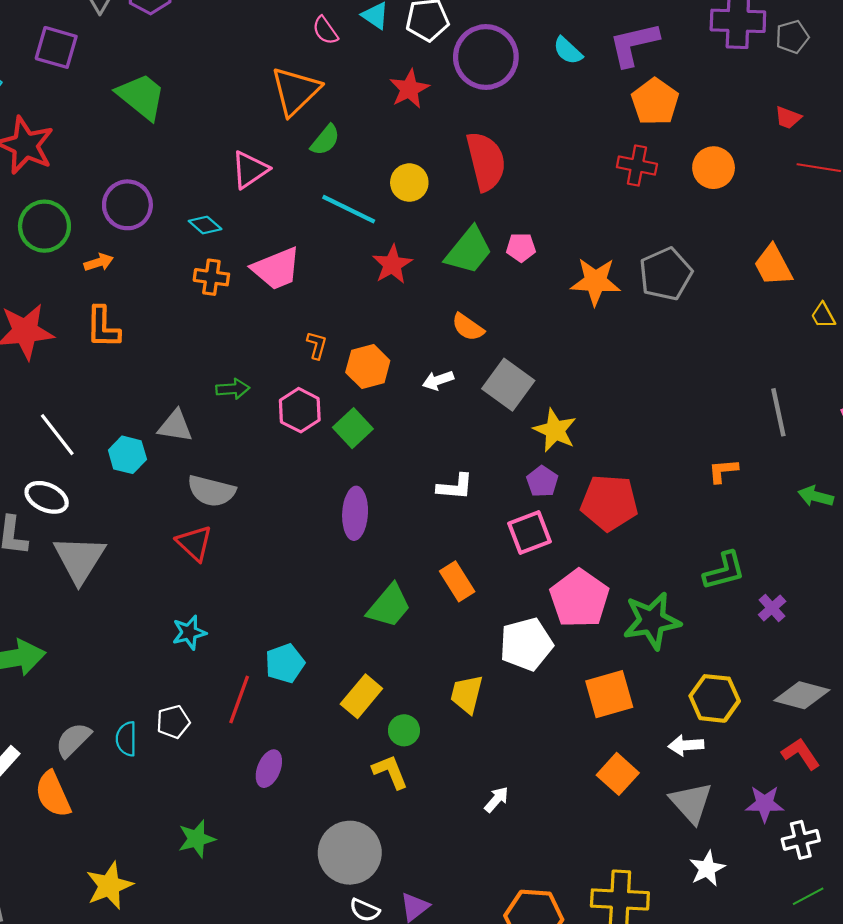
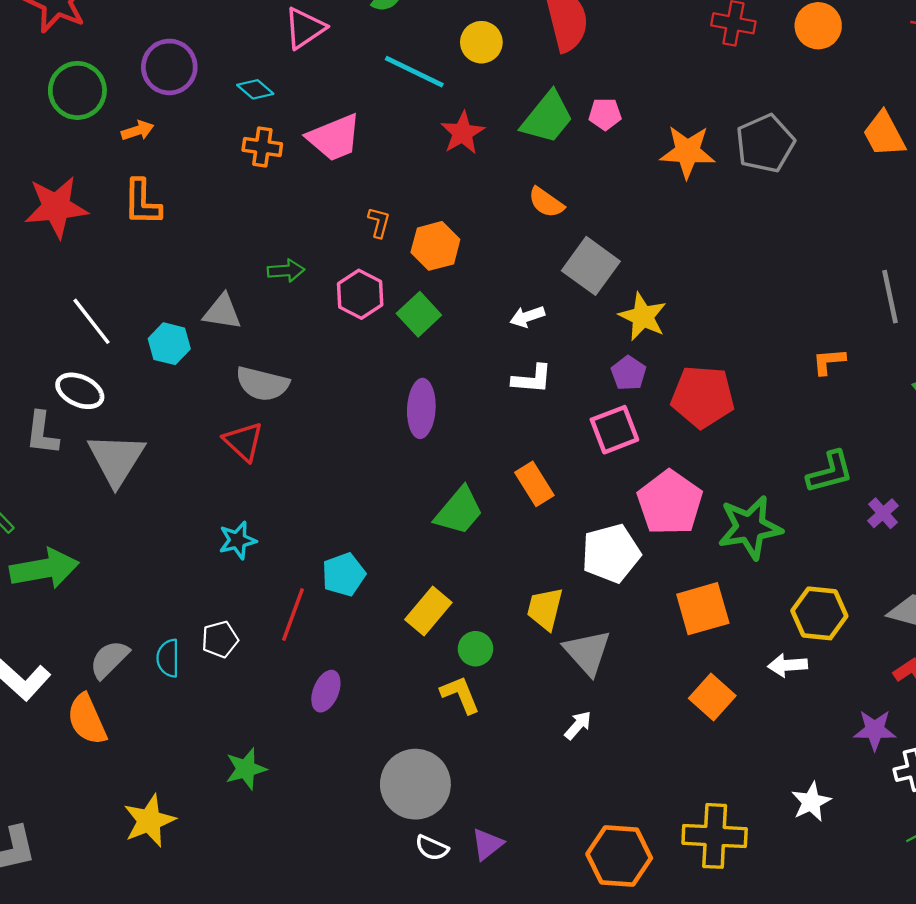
white arrow: (438, 380) -> (527, 317), moved
gray triangle: (691, 803) -> (587, 652), moved

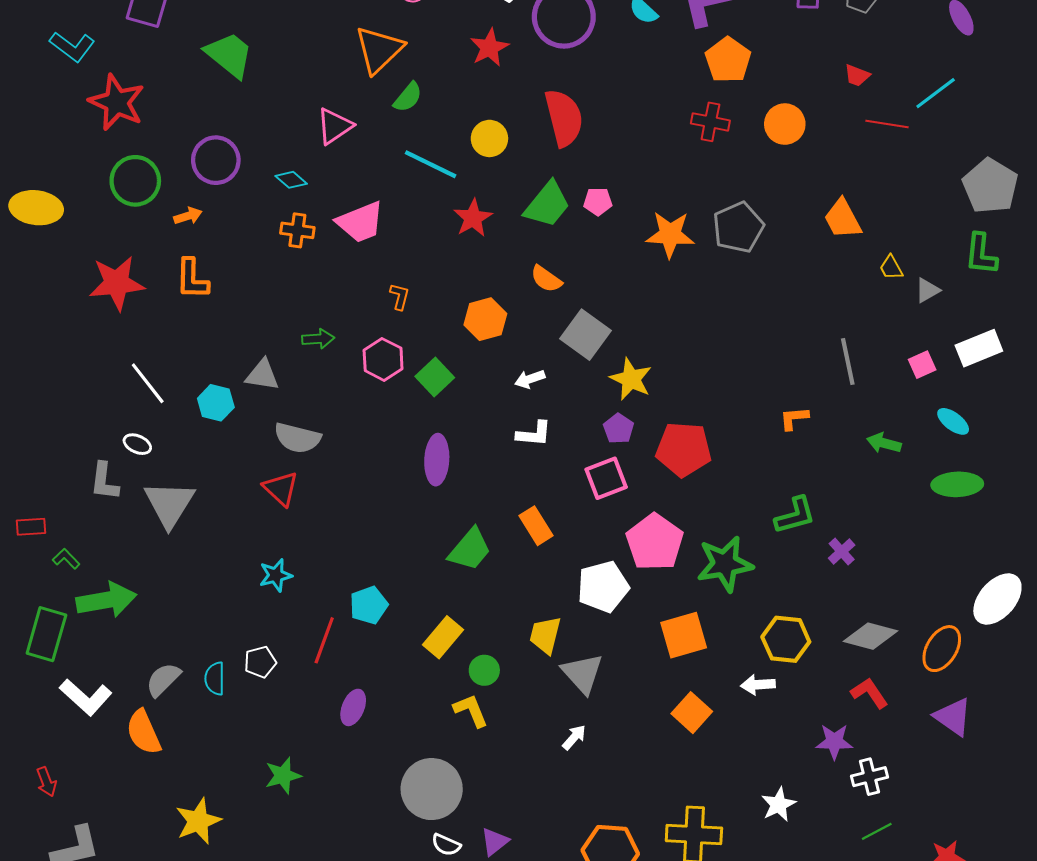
orange hexagon: (435, 246) -> (485, 319), moved
white ellipse: (80, 391) -> (137, 444), size x0.7

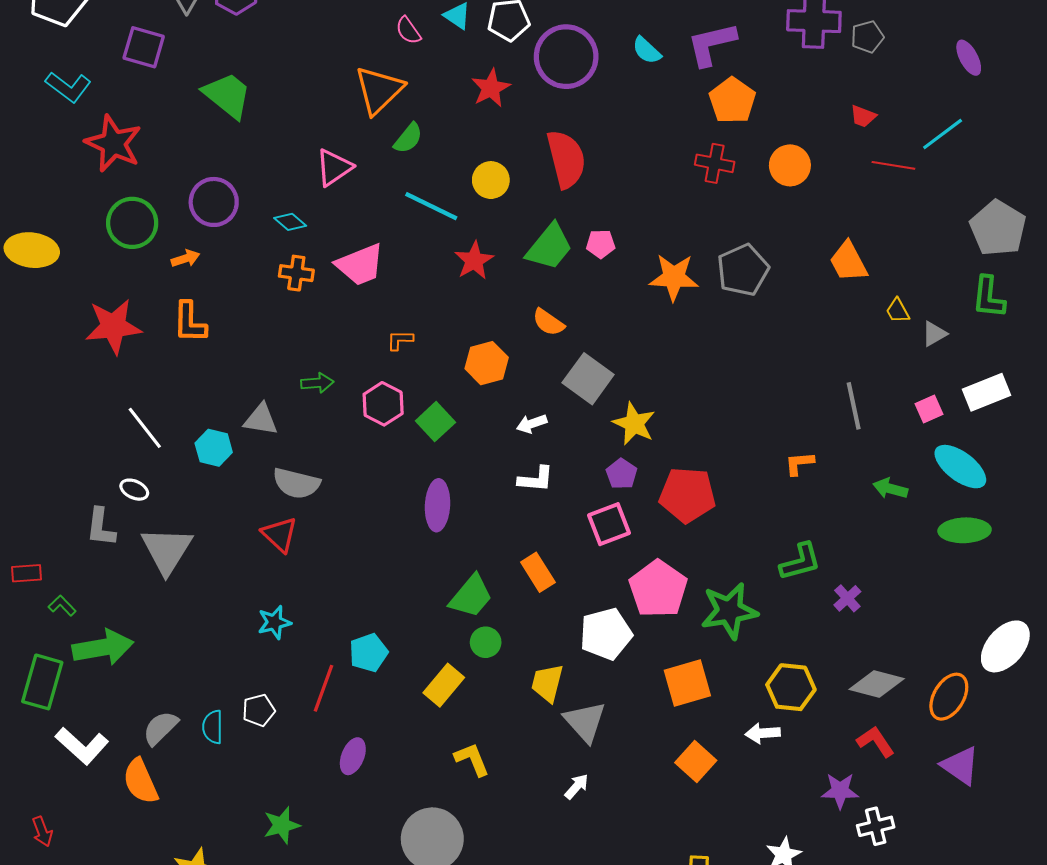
orange L-shape: (400, 296) -> (400, 340), turned -104
cyan ellipse: (953, 421) -> (960, 467), size x1.6
green circle: (484, 670) -> (486, 642), moved

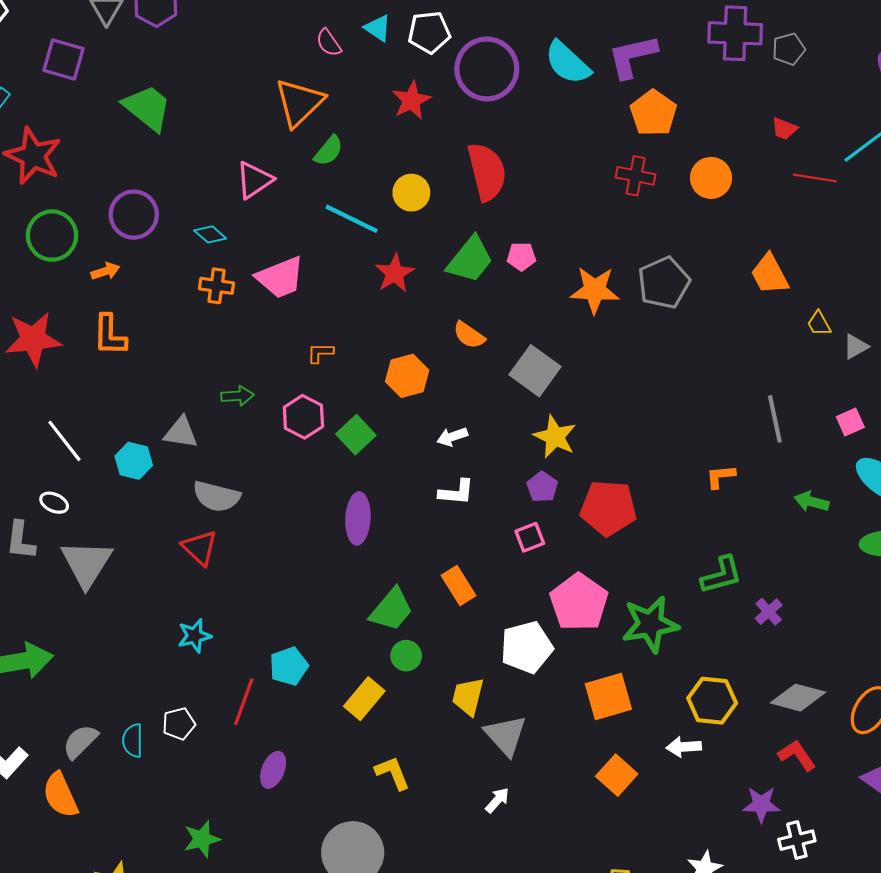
cyan semicircle: (647, 50) -> (567, 63), size x1.6
gray square: (588, 379) -> (535, 371), moved
pink square: (609, 524) -> (530, 537), size x0.7

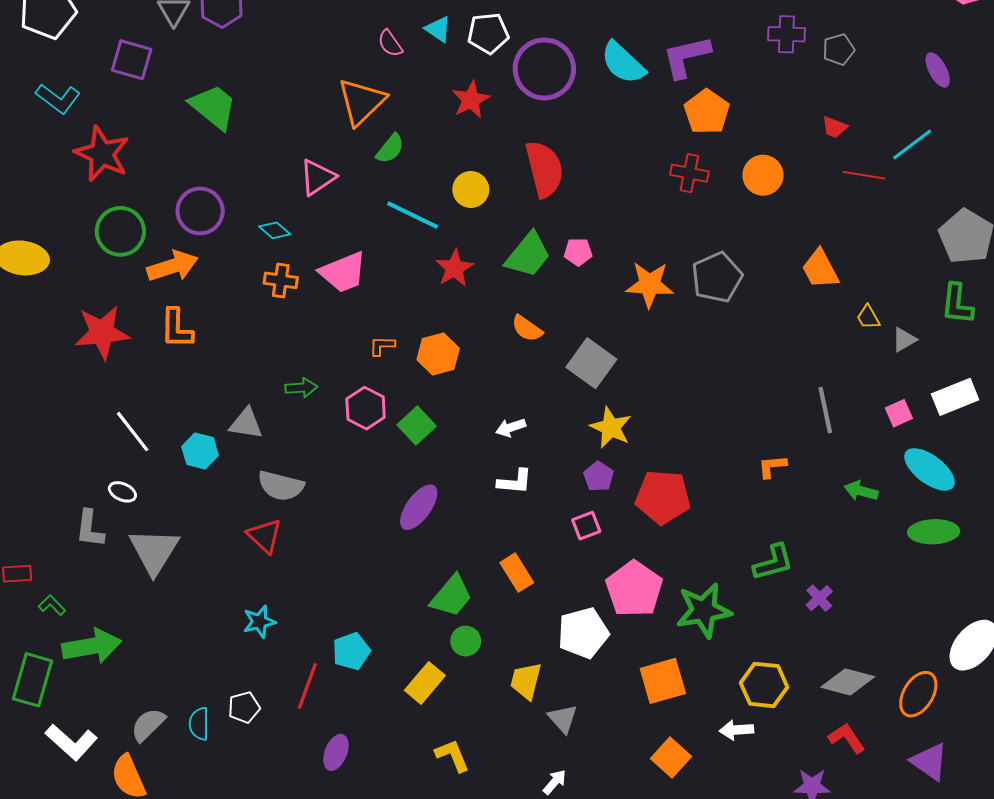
purple cross: (735, 33) -> (786, 34), size x0.7
orange arrow: (105, 271) -> (172, 266), size x1.8
orange hexagon: (407, 376) -> (438, 354), moved
purple ellipse: (358, 518) -> (419, 507), turned 33
gray triangle: (506, 735) -> (563, 719), size x0.7

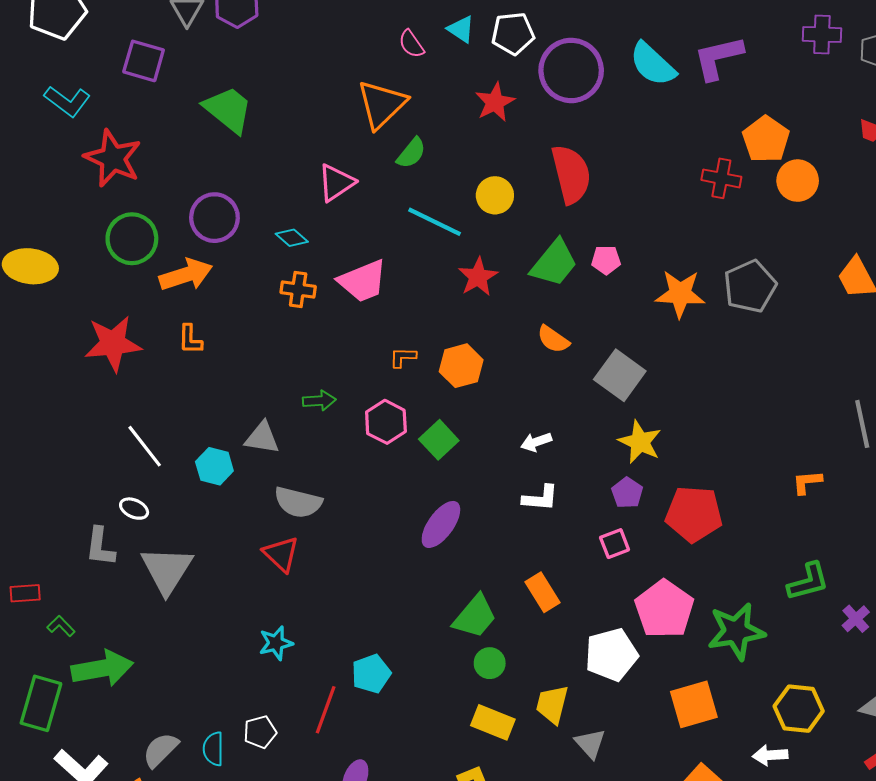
orange pentagon: (707, 112) -> (766, 139), moved
orange L-shape: (177, 328) -> (190, 339), size x0.7
yellow rectangle: (425, 683) -> (493, 722), moved, turned 72

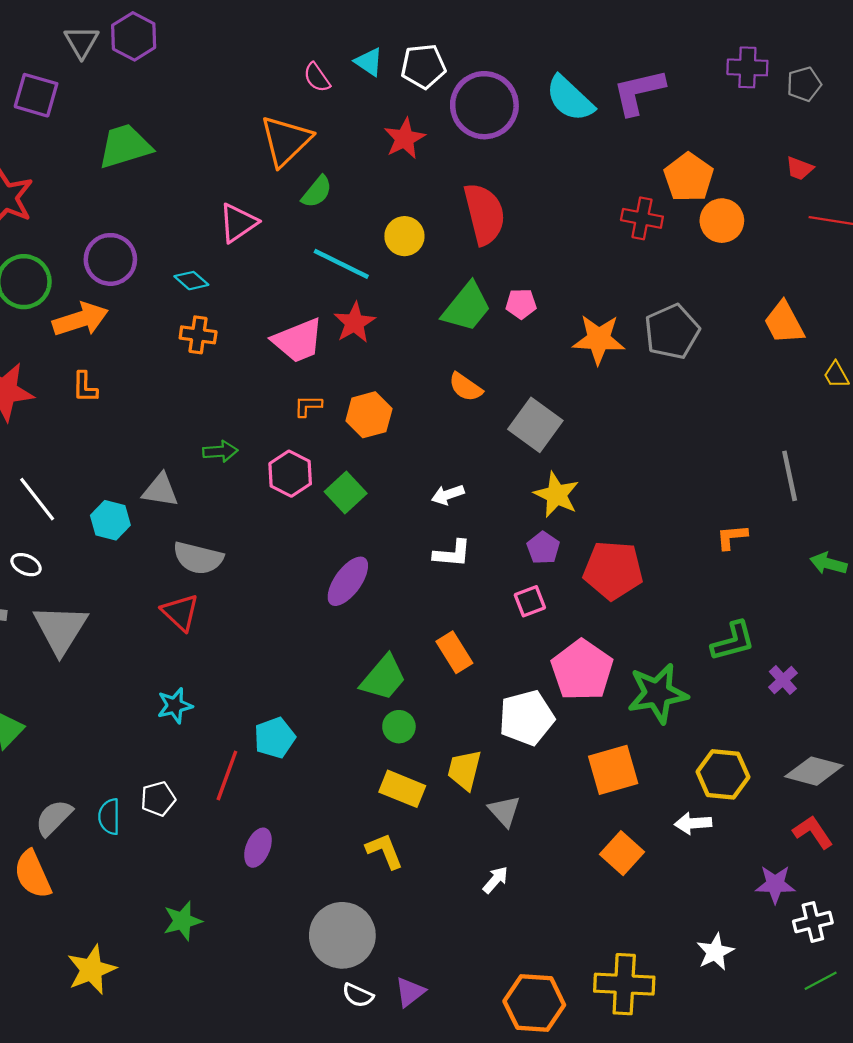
green trapezoid: (228, 110) -> (125, 146), turned -56
red star: (478, 277) -> (355, 323), moved
pink trapezoid: (363, 281) -> (298, 340), moved

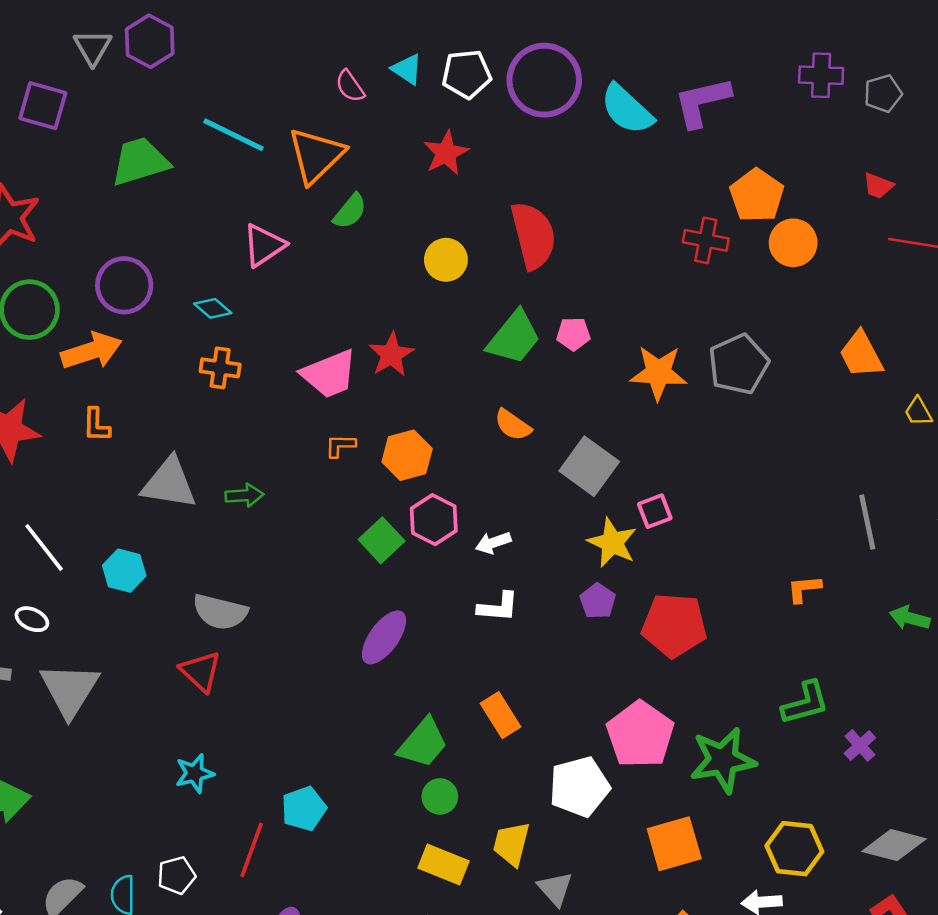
purple circle: (484, 105) -> (544, 80), moved
cyan line: (341, 264) -> (233, 135), moved
pink hexagon: (290, 474) -> (434, 520), moved
gray triangle: (160, 490) -> (169, 483), moved, size x1.4
pink square: (530, 601) -> (655, 511), moved

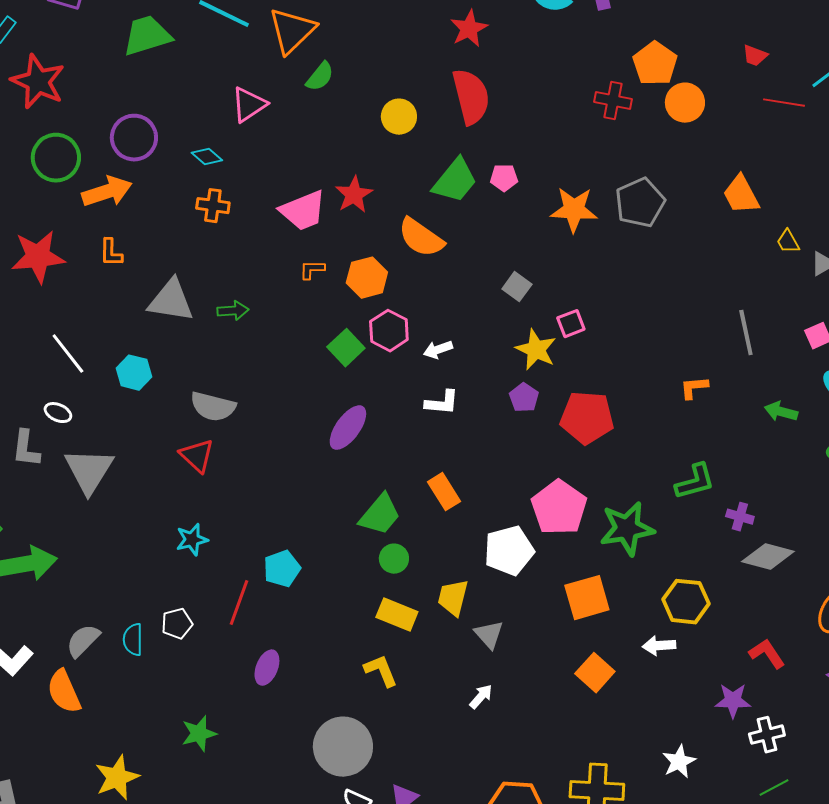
red star: (446, 153) -> (469, 29), moved
orange semicircle: (513, 425) -> (421, 238), moved, size x1.5
gray square: (589, 466) -> (517, 287), size x0.6
purple cross: (860, 745) -> (740, 517), turned -32
gray diamond: (894, 845) -> (768, 557), moved

